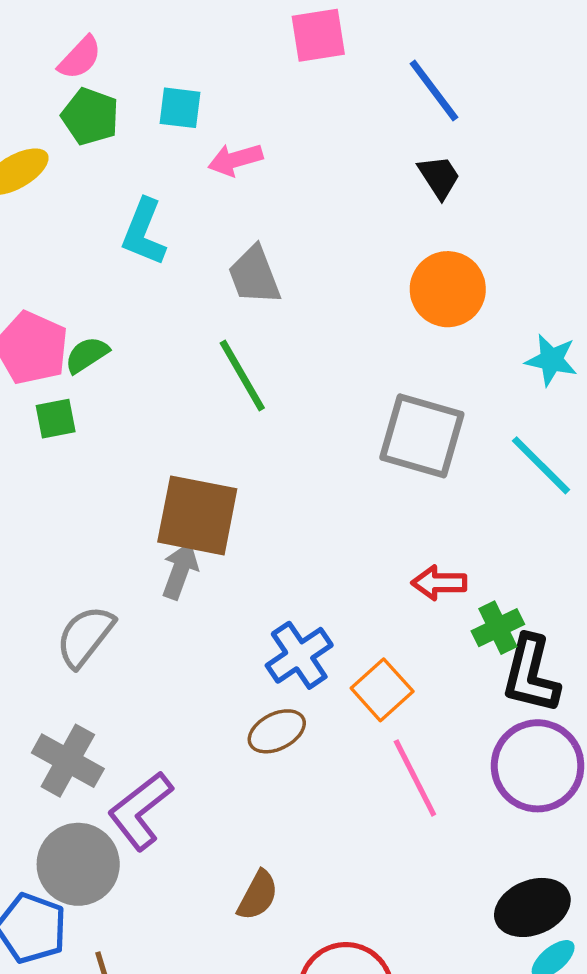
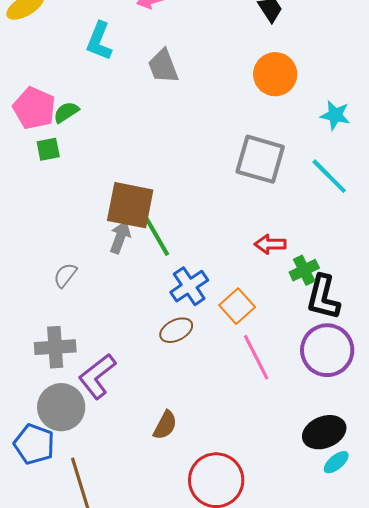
green line: (242, 376) -> (156, 235), moved
gray semicircle: (85, 636) -> (65, 275), size x0.7
gray cross: (68, 761) -> (55, 347), turned -33

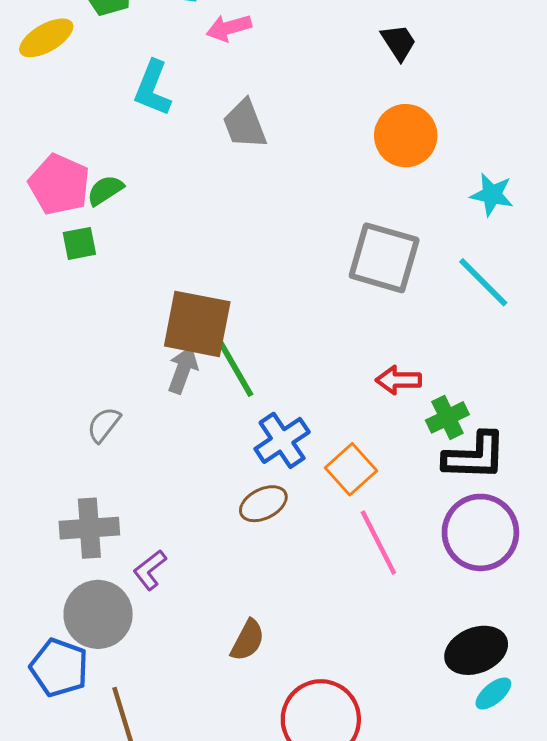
black L-shape: (323, 297) -> (475, 456), turned -102
purple L-shape: (97, 376) -> (150, 570), size x0.6

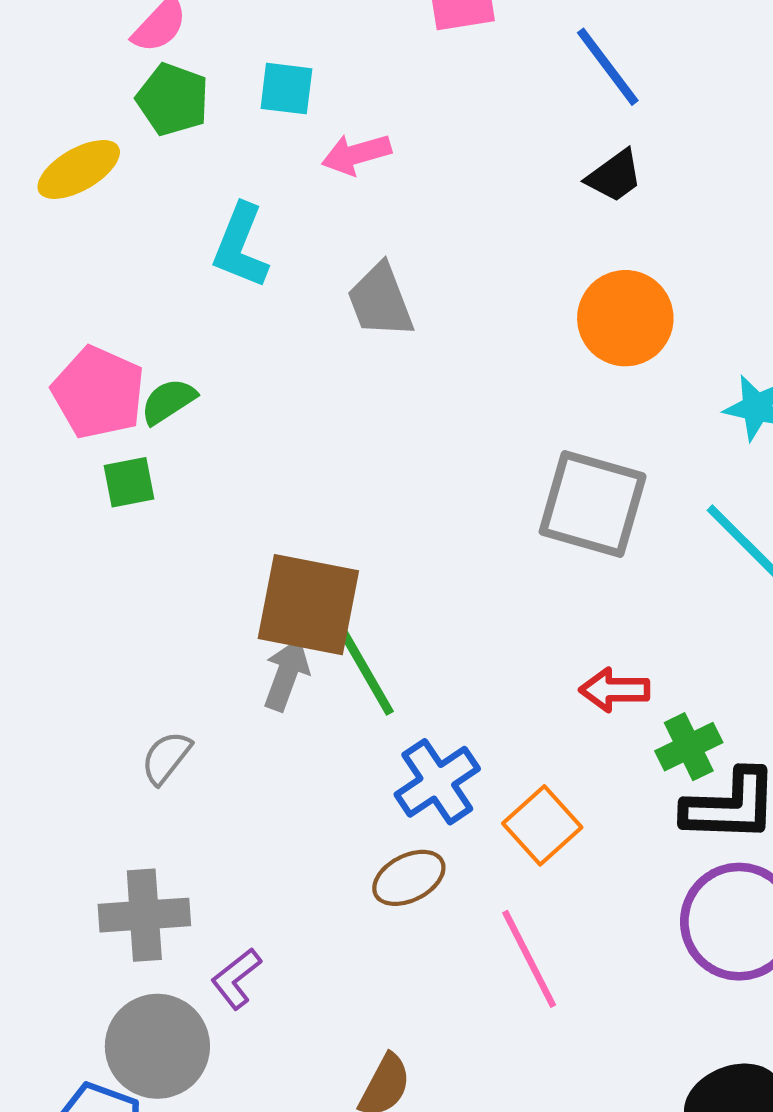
black trapezoid: (398, 42) -> (614, 176), turned 87
pink line: (378, 543) -> (529, 959), moved

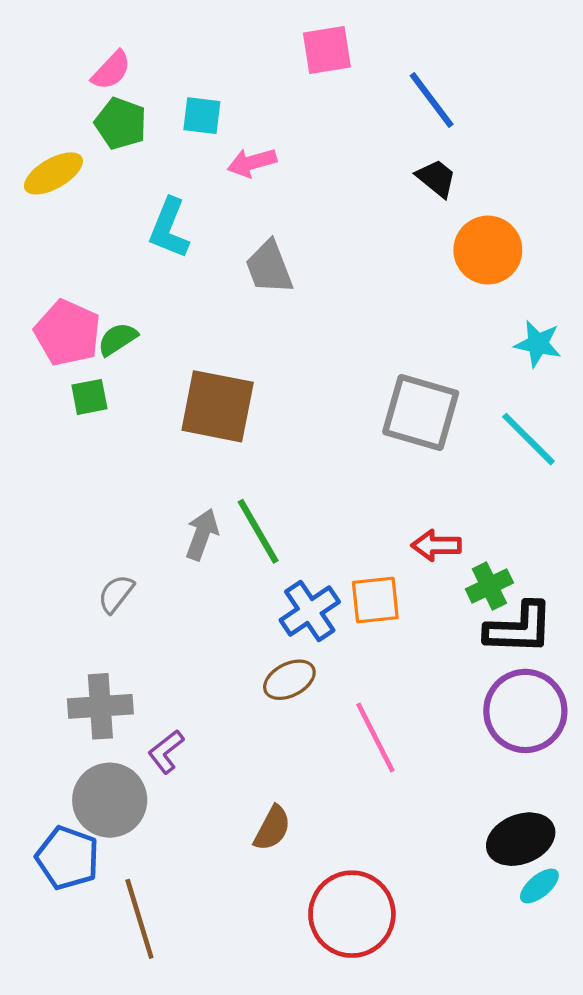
black trapezoid: (614, 176) -> (436, 178), turned -105
orange circle: (625, 318) -> (488, 250), moved
brown square: (308, 605) -> (218, 406), moved
orange square: (542, 825) -> (375, 600), moved, turned 36

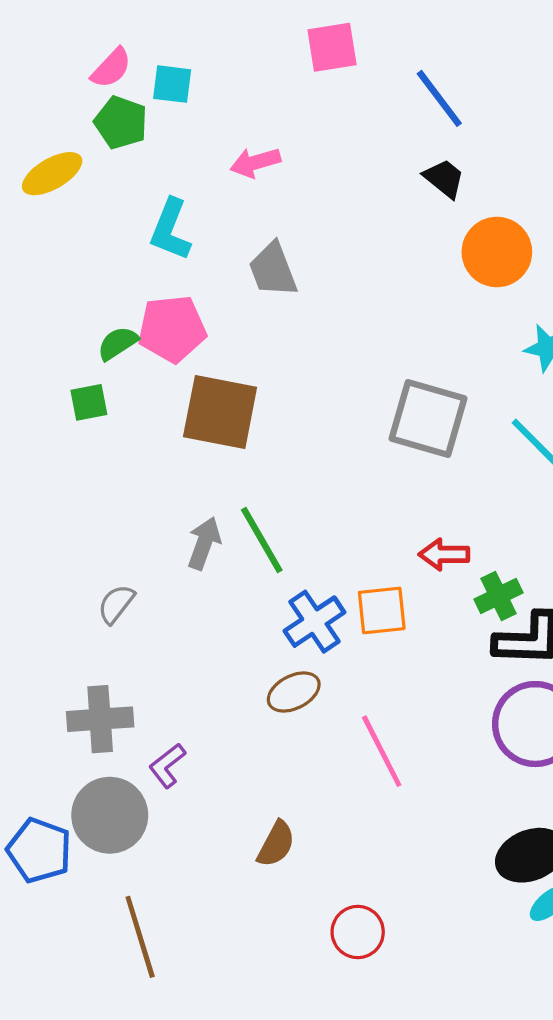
cyan square: (202, 116) -> (172, 84), moved
pink pentagon: (68, 333) -> (172, 329), moved, turned -30
blue pentagon: (68, 858) -> (39, 850), moved
red circle: (352, 914) -> (358, 932), size x0.6

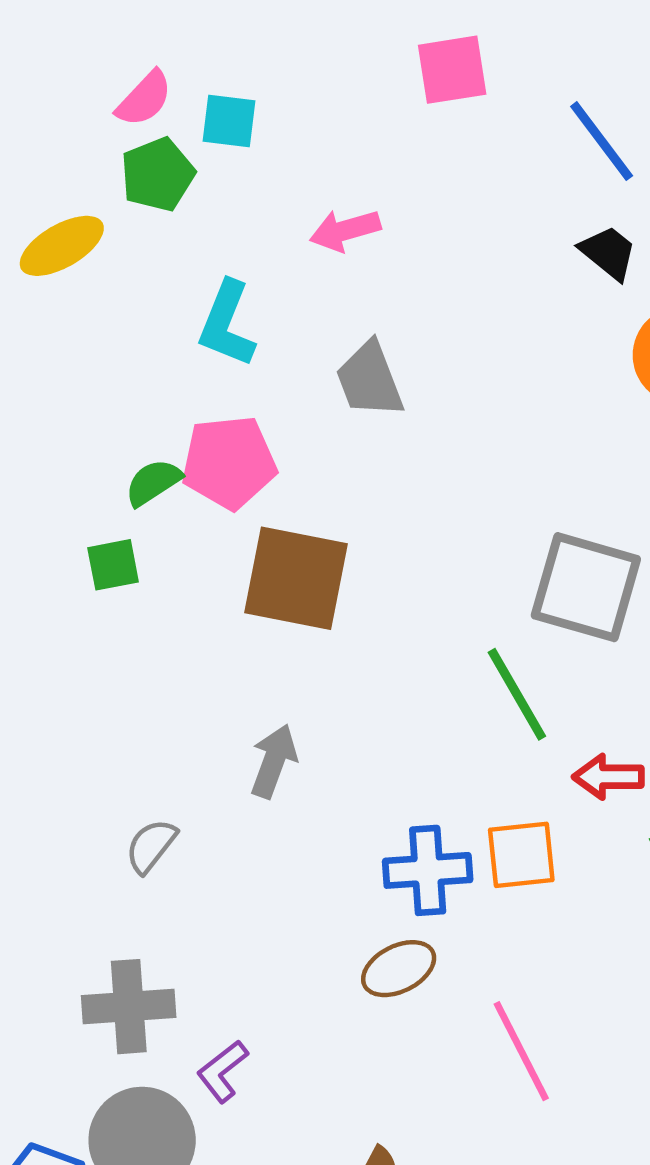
green pentagon: (121, 122) -> (158, 175), turned 30
green line: (262, 540) -> (517, 694), moved
blue cross: (314, 622) -> (428, 870), turned 30

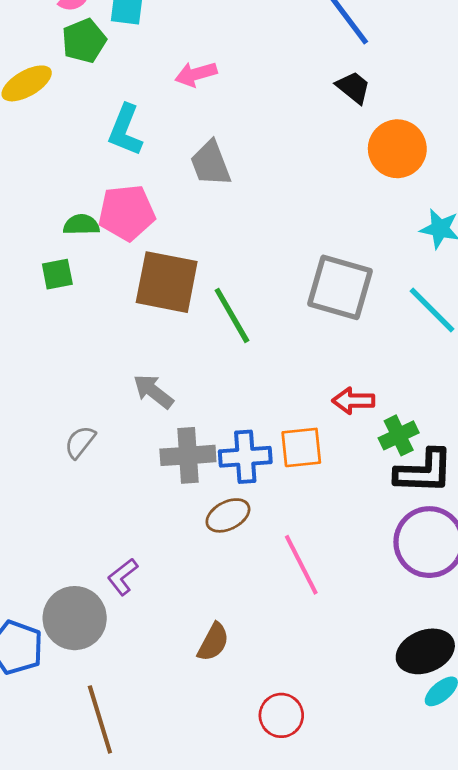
green semicircle: (153, 482) -> (81, 225), turned 32
green line: (517, 694) -> (232, 315), moved
gray arrow: (274, 761) -> (153, 391), turned -72
gray cross: (129, 1007) -> (188, 455), moved

